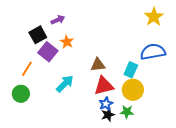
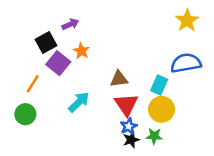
red triangle: (104, 86) -> (126, 104), turned -50

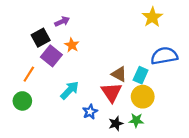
yellow star: (187, 21) -> (152, 17), moved
brown triangle: (119, 79) -> (119, 74), moved, turned 35
blue star: (129, 126) -> (90, 112), moved

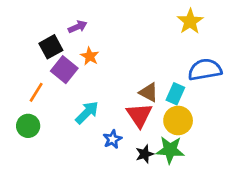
green star: (136, 120) -> (170, 150), size x1.5

